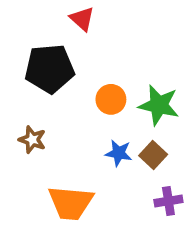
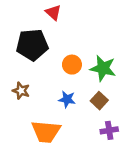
blue star: (119, 153) -> (67, 99), moved

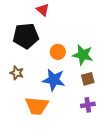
blue star: (67, 99) -> (54, 80), size x1.6
brown square: (99, 101) -> (88, 79), moved, turned 32

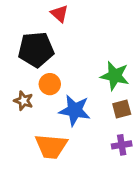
orange circle: (58, 52) -> (50, 84), moved

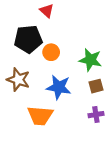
orange circle: (50, 84) -> (51, 52), moved
brown star: (24, 101) -> (18, 80), size x1.5

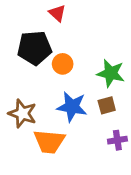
brown star: (18, 80) -> (22, 113), moved
brown square: (96, 86) -> (107, 105), moved

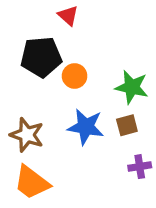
orange trapezoid: (49, 141) -> (32, 182), moved, turned 32

